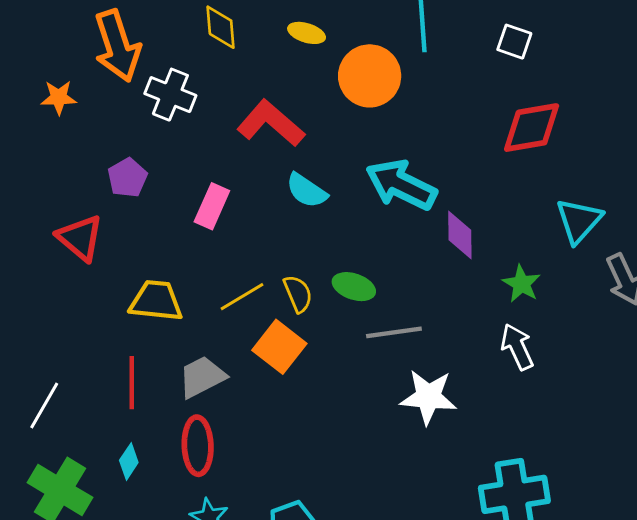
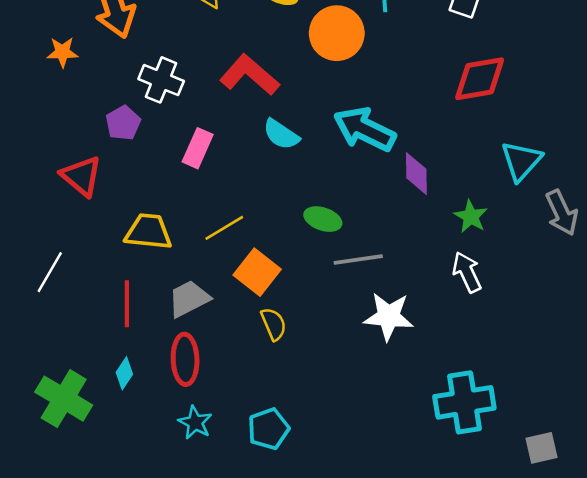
white cross: (170, 95) -> (161, 80), moved
yellow semicircle: (298, 294) -> (274, 324), moved
white line: (44, 406) -> (50, 272), moved

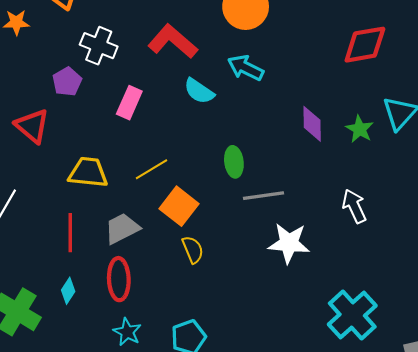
cyan arrow: (365, 129) -> (246, 68), moved, size x0.7
green star: (471, 217) -> (360, 129), moved
green ellipse: (323, 219) -> (234, 162), turned 64
cyan cross: (464, 402) -> (352, 315), turned -33

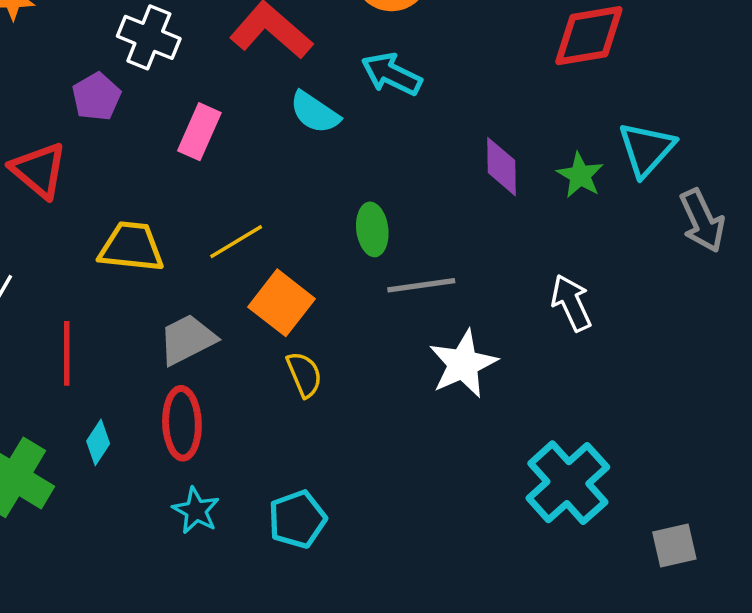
red line: (70, 233) -> (67, 353), moved
white star: (289, 243) -> (463, 364), turned -30

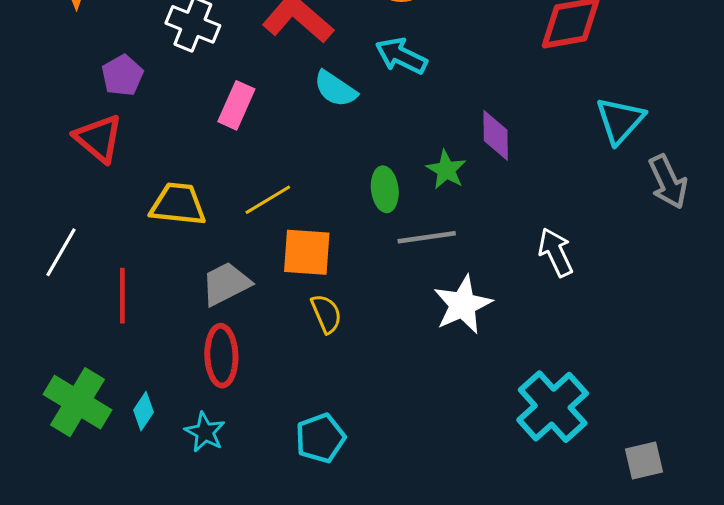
purple pentagon: (96, 97) -> (122, 75), moved
green star: (580, 175) -> (446, 170), moved
orange square: (282, 303) -> (307, 252), turned -34
cyan diamond: (98, 442) -> (143, 411), moved
cyan star: (196, 511) -> (205, 432), moved

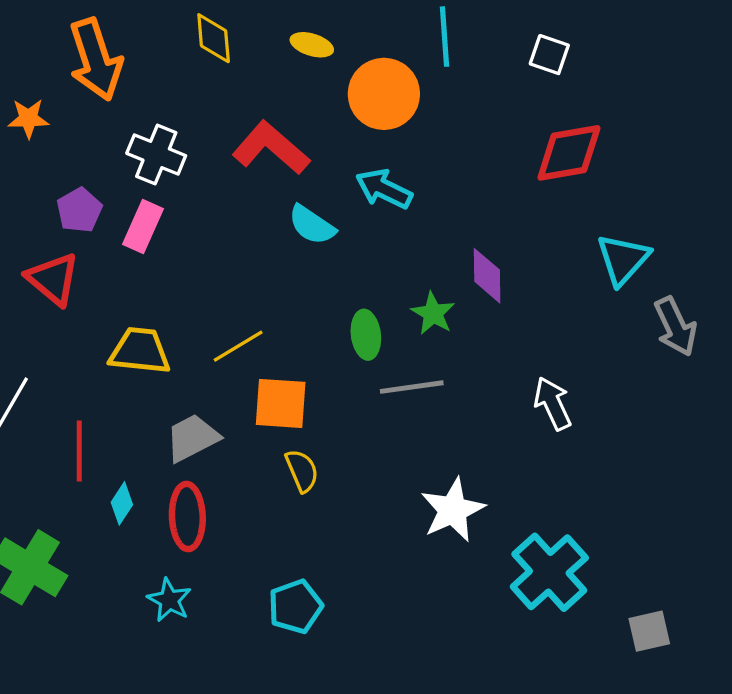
pink rectangle: (236, 105) -> (143, 227), moved
white star: (463, 305) -> (453, 510), moved
cyan diamond: (143, 411) -> (122, 503), moved

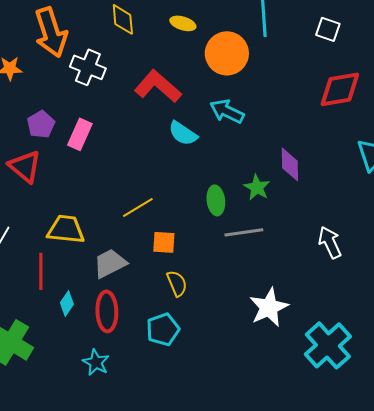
white cross: (156, 155) -> (88, 67), moved
yellow trapezoid: (140, 351) -> (66, 229), moved
orange square: (281, 403) -> (164, 242), size x0.7
cyan pentagon: (295, 607) -> (163, 329), moved

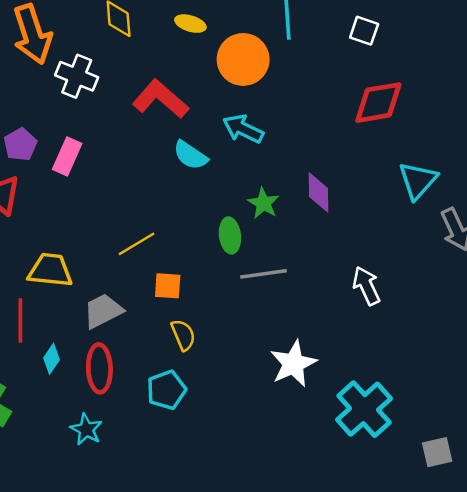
green star: (257, 187) -> (263, 203), moved

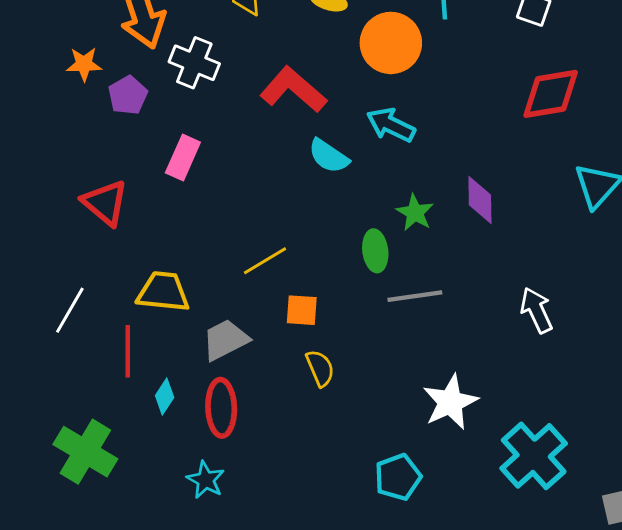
purple pentagon: (20, 144) -> (128, 95), moved
cyan pentagon: (166, 390) -> (398, 477), moved

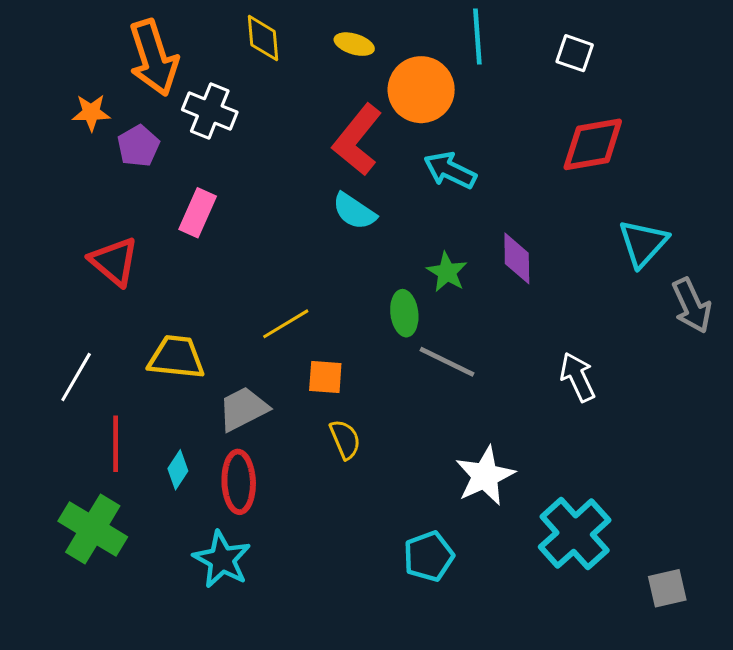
red L-shape: (293, 90) -> (357, 140), moved, turned -92
cyan arrow: (391, 125) -> (450, 170), moved
gray line: (415, 296) -> (447, 362), turned 34
red line: (128, 351) -> (116, 444), moved
cyan star: (206, 480) -> (222, 559), size x1.4

